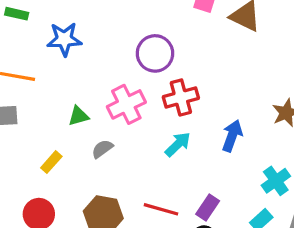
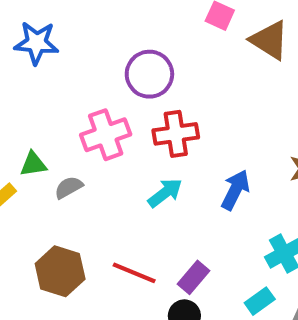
green triangle: (79, 116) -> (33, 164), moved

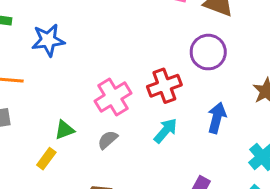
purple circle: (149, 74) -> (208, 52), moved
gray semicircle: (69, 187) -> (108, 140), moved

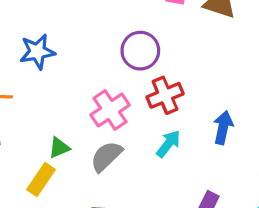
purple circle: (208, 52) -> (140, 51), moved
gray semicircle: (108, 140) -> (106, 156), size x1.5
yellow rectangle: (46, 159) -> (41, 180), size x1.4

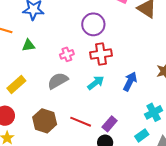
pink cross: (110, 110) -> (67, 54), size x0.6
green triangle: (59, 148) -> (28, 45), moved

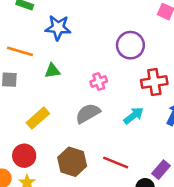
red cross: (101, 54) -> (154, 82), moved
purple rectangle: (110, 124) -> (161, 170), moved

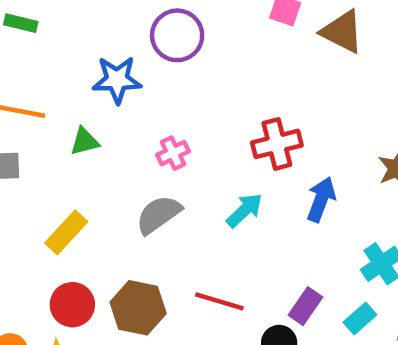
blue star: (58, 28) -> (117, 80), moved
purple circle: (130, 45) -> (177, 35), moved
red circle: (24, 156) -> (72, 305), moved

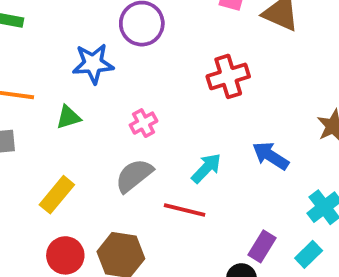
red cross: (277, 144) -> (228, 76), moved
blue arrow: (321, 200) -> (271, 156), turned -75
red line: (219, 301) -> (185, 210), moved

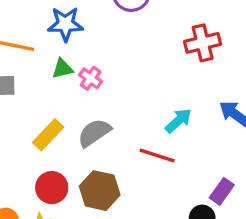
blue star: (93, 64) -> (65, 24), moved
pink cross: (144, 123) -> (91, 78), moved, turned -30
gray semicircle: (134, 176) -> (94, 133), moved

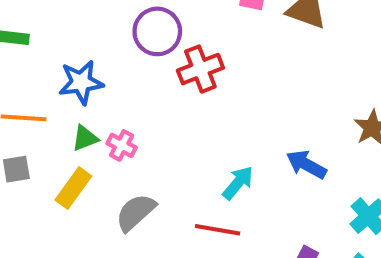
red cross: (203, 43) -> (200, 69), moved
yellow rectangle: (48, 135) -> (73, 188), moved

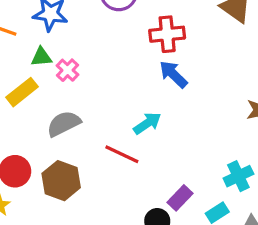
red cross: (200, 69) -> (167, 34), moved
blue arrow: (306, 164) -> (173, 74), moved

